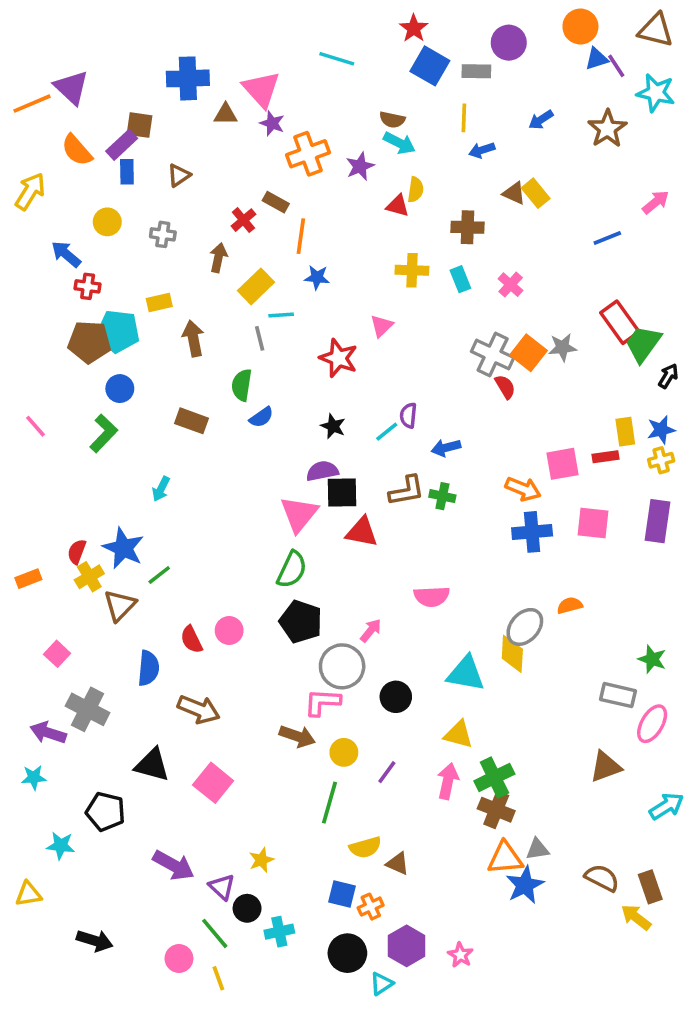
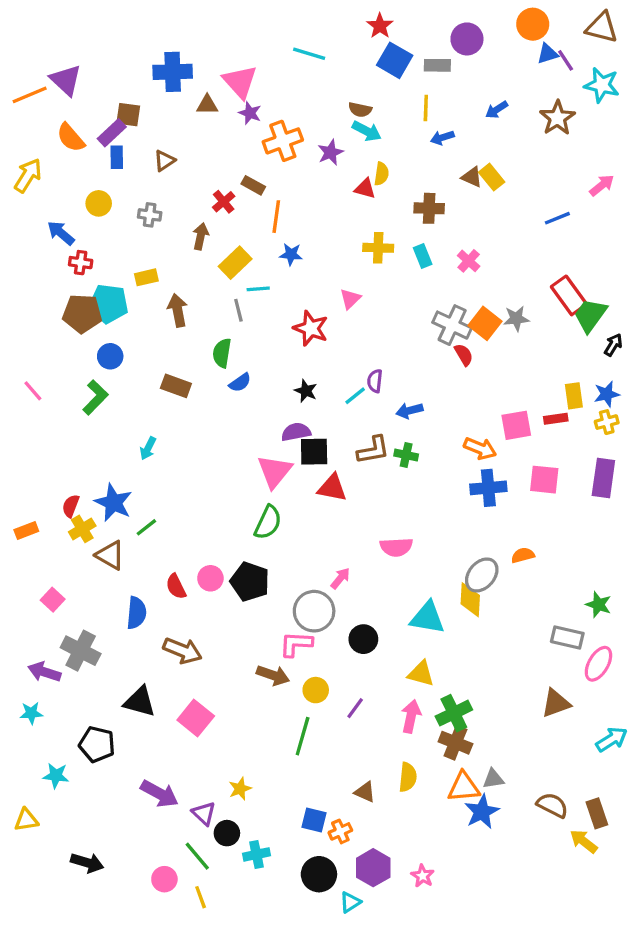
brown triangle: (120, 605) -> (110, 555), turned -44
black pentagon: (301, 622) -> (250, 582), moved
yellow semicircle: (365, 847) -> (408, 777), moved, turned -68

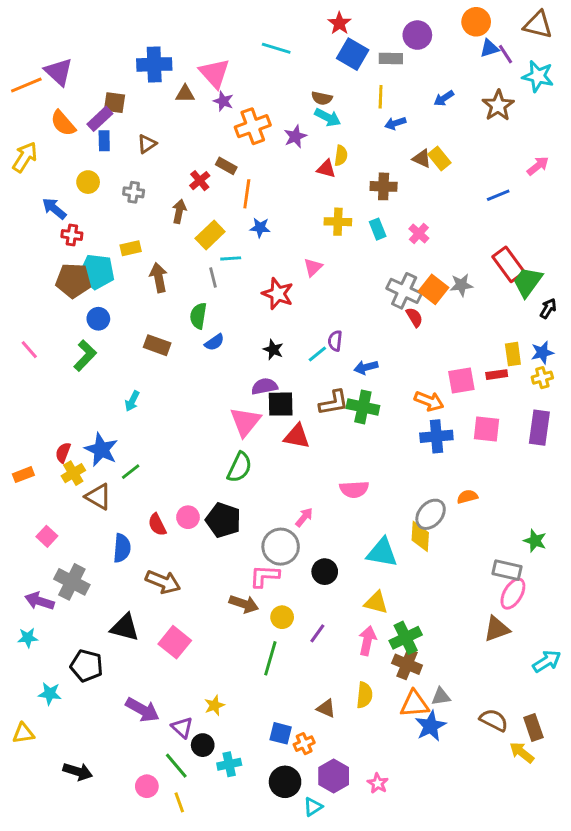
green cross: (406, 455) -> (363, 407), size x1.5
pink ellipse: (598, 664) -> (513, 594), moved

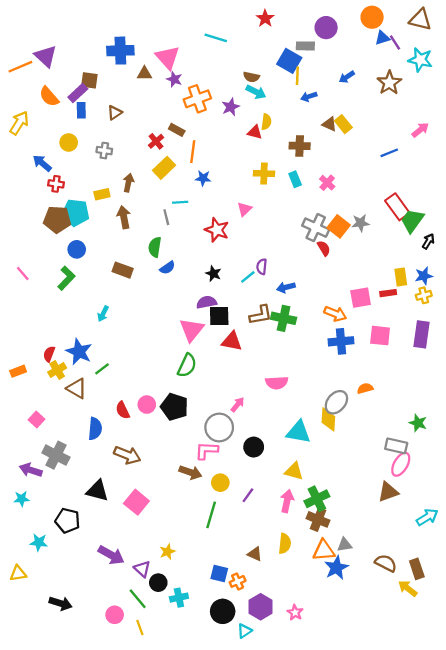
blue square: (353, 54) -> (289, 61), moved
brown arrow: (179, 211) -> (128, 183), moved
yellow rectangle: (210, 235) -> (164, 168), moved

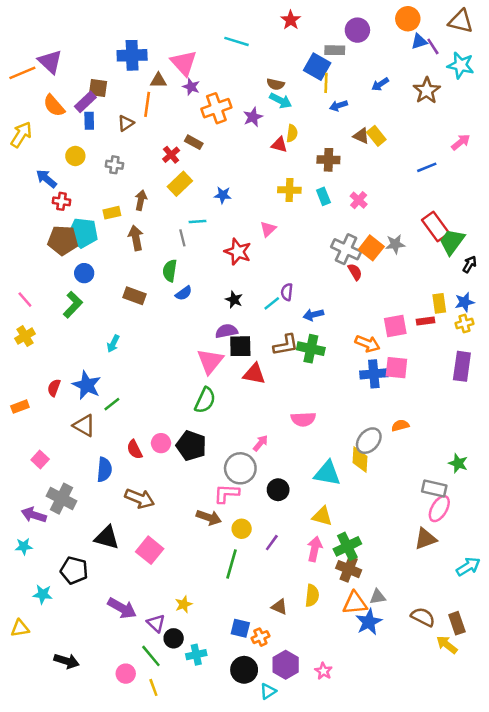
orange line: (193, 152) -> (147, 104), moved
pink square: (380, 336) -> (396, 368), moved
yellow cross: (57, 370) -> (25, 336), moved

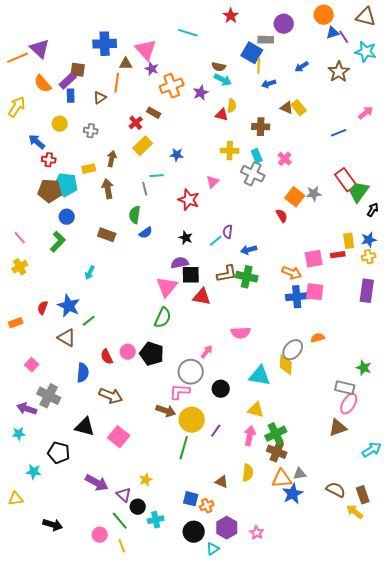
gray cross: (346, 249) -> (253, 174), moved
yellow circle: (242, 529) -> (192, 420), size x1.6

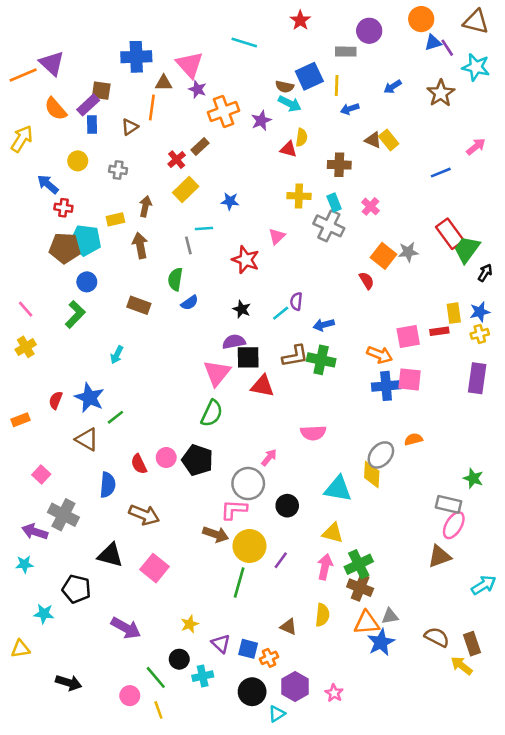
blue square: (252, 53) -> (309, 76), moved, turned 35
brown rectangle: (154, 113) -> (200, 147), turned -72
purple triangle: (124, 495) -> (221, 644), moved

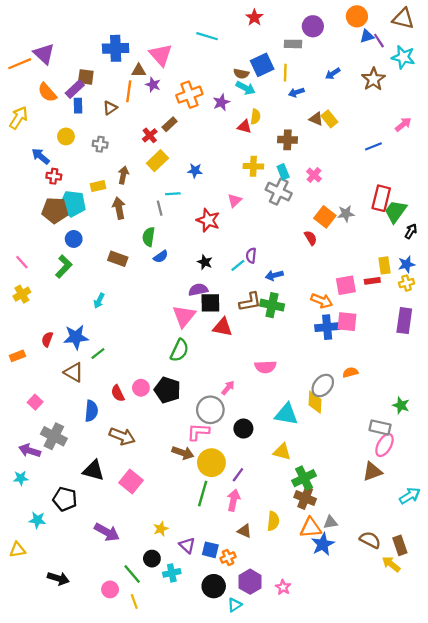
purple star: (197, 89) -> (153, 85), moved
red rectangle: (450, 234) -> (381, 198), turned 50
blue star: (89, 398) -> (76, 337), turned -30
pink arrow: (325, 567) -> (233, 500), moved

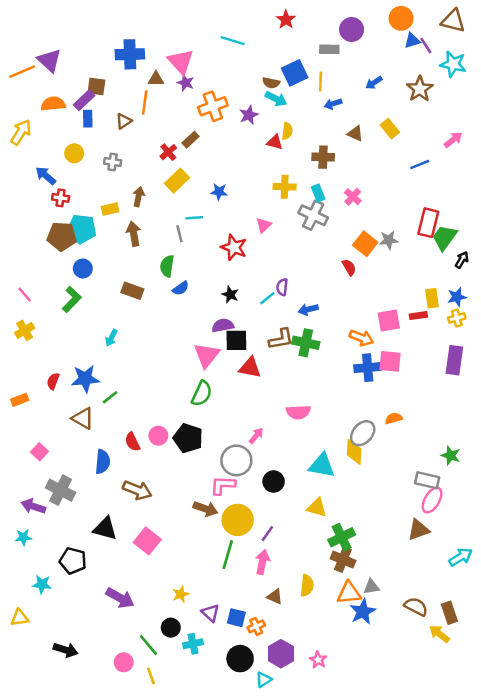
purple star: (153, 85) -> (186, 83), moved
orange semicircle: (47, 92) -> (53, 104), turned 125
yellow rectangle: (329, 119) -> (390, 129), moved

